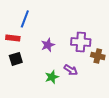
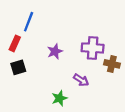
red rectangle: (13, 38) -> (15, 43), turned -72
green star: (52, 77) -> (59, 98), moved

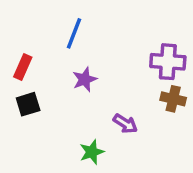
blue line: (29, 22) -> (74, 33), moved
purple cross: (93, 48) -> (168, 62), moved

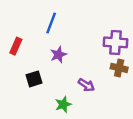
black square: (28, 104) -> (34, 79), moved

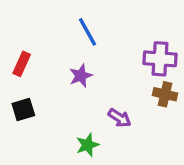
blue line: (51, 23) -> (87, 32), moved, turned -50
black square: (34, 79) -> (23, 109), moved

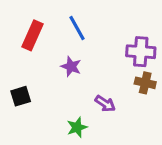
red rectangle: (22, 64) -> (33, 35), moved, size x1.4
purple star: (81, 76) -> (71, 67), turned -30

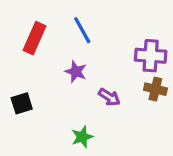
purple arrow: (105, 104) -> (109, 97), moved

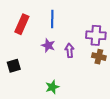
blue line: (82, 30) -> (52, 19), turned 30
purple arrow: (109, 97) -> (69, 50), moved, turned -128

